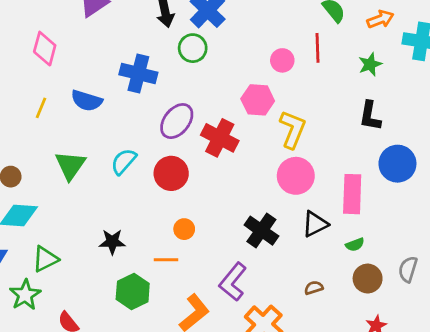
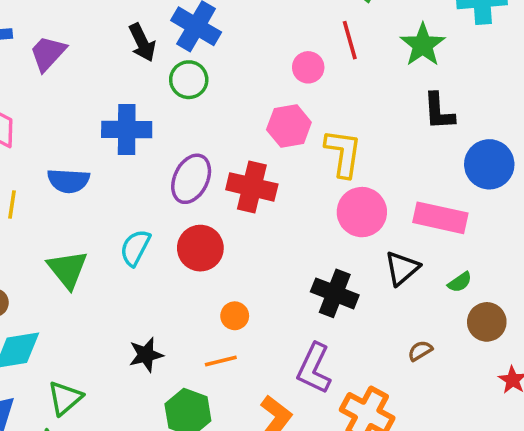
green star: (370, 64) -> (423, 45), size x1.4
pink rectangle: (352, 194) -> (440, 218), turned -66

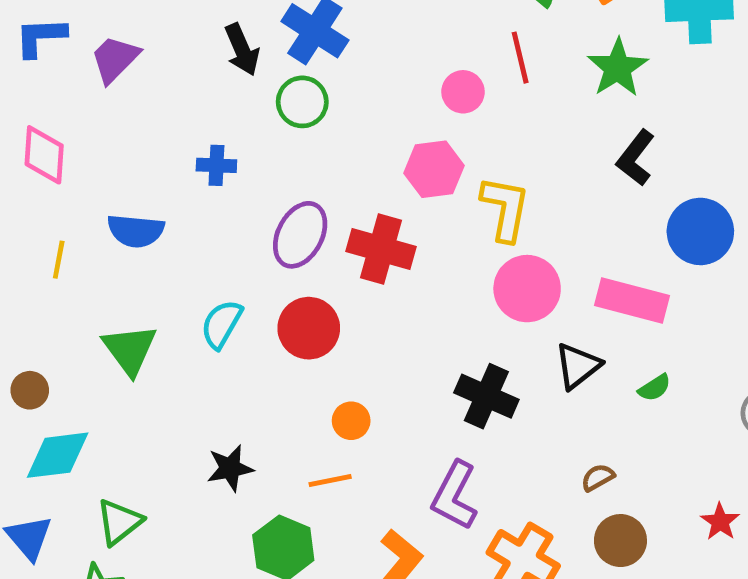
black L-shape: (439, 111) -> (636, 158), turned 39
blue cross: (127, 130) -> (216, 165), size x0.6
brown circle: (487, 322) -> (620, 541), moved

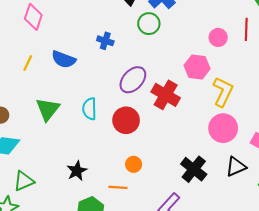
cyan semicircle: (222, 324) -> (89, 109), turned -45
black star: (230, 468) -> (77, 171), turned -30

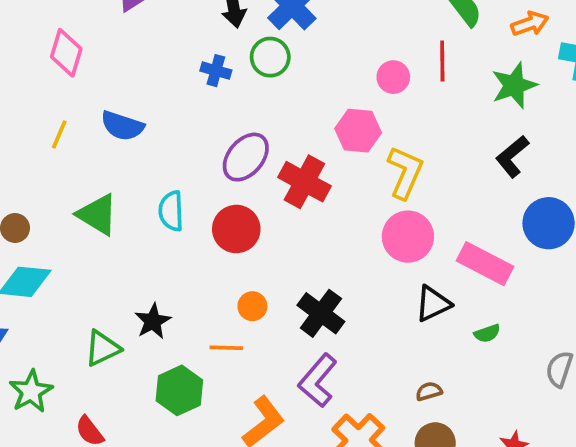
blue cross: (105, 41) -> (216, 71), moved
green triangle: (48, 109) -> (97, 214), turned -35
black cross: (194, 169) -> (321, 313), moved
green triangle: (24, 181) -> (102, 348), moved

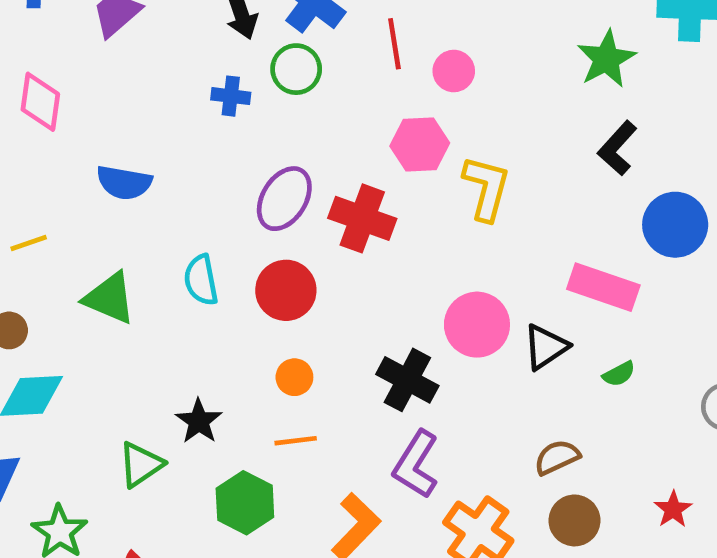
red line: (442, 61) -> (394, 44), moved
yellow line: (59, 134) -> (29, 243), moved, turned 56
pink circle: (408, 237) -> (477, 325), moved
orange circle: (252, 306) -> (294, 377), moved
brown semicircle: (429, 391) -> (557, 457), size x1.4

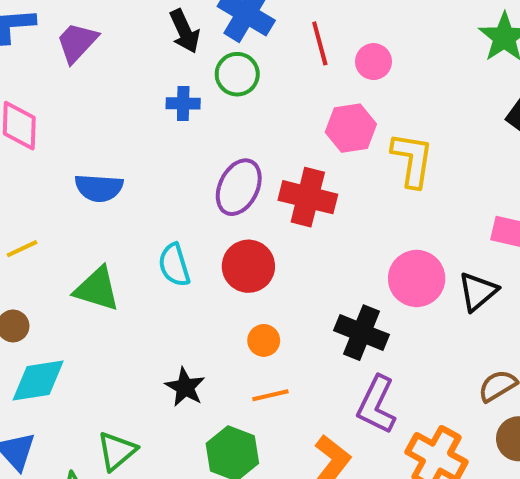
green triangle: (141, 465) -> (117, 451), moved

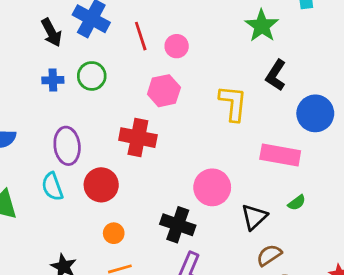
green circle: (237, 74) -> (92, 76), moved
yellow L-shape: (412, 160) -> (233, 103), moved
purple ellipse: (239, 187) -> (67, 146), moved, turned -30
black triangle: (478, 292) -> (254, 217), moved

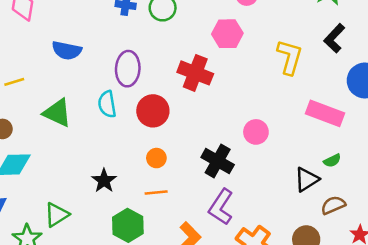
pink circle: (212, 187) -> (256, 132), size x0.7
black triangle: (254, 217) -> (307, 179), moved
brown semicircle: (269, 255) -> (333, 205), moved

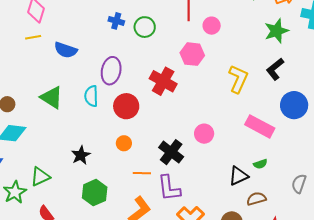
yellow line: (14, 82) -> (33, 37), moved
orange line: (156, 192) -> (142, 173), moved
purple L-shape: (221, 207) -> (169, 188), turned -48

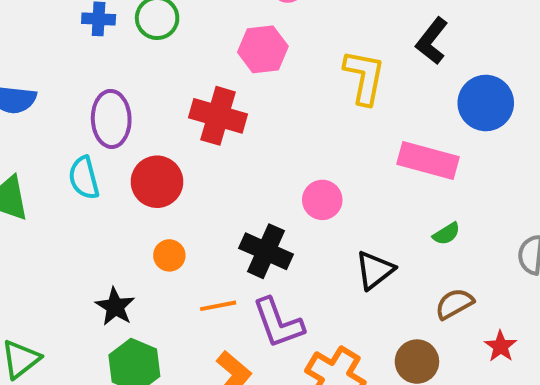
black star: (81, 155) -> (115, 307), moved
black triangle: (238, 176) -> (375, 270), moved

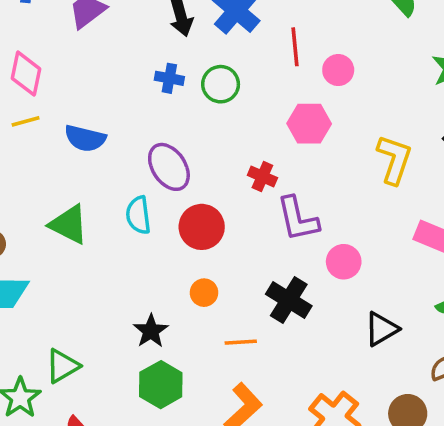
red cross: (218, 116) -> (262, 176), size x0.6
purple ellipse: (111, 119) -> (169, 167), turned -39
purple L-shape: (278, 323) -> (298, 219), moved

